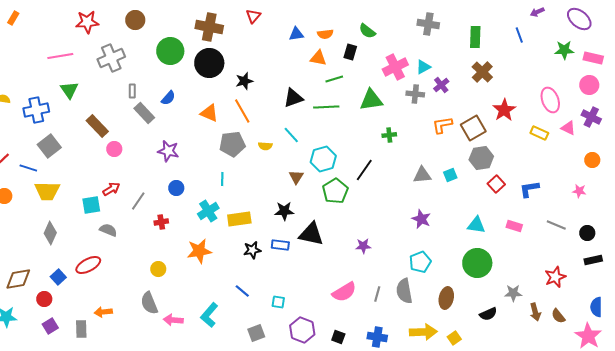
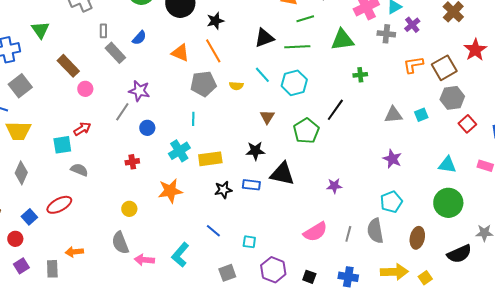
cyan hexagon: (323, 159) -> (294, 83), moved
gray line: (138, 201) -> (122, 112), moved
black semicircle: (488, 314) -> (459, 254), size x1.4

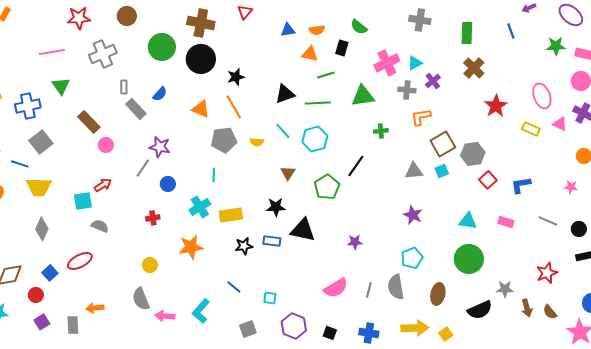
orange L-shape: (413, 65) -> (421, 117), moved
brown square: (444, 68) -> (443, 144), moved

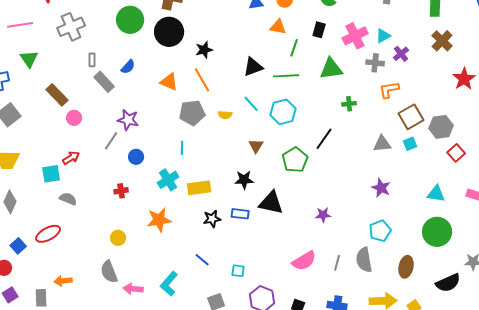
black rectangle: (342, 48) -> (319, 30), moved
green line: (326, 75) -> (294, 48), turned -54

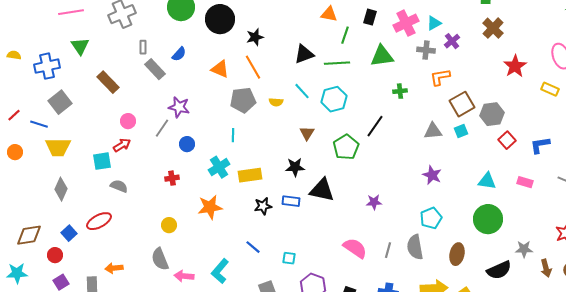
pink circle: (74, 118) -> (128, 121), moved
pink semicircle: (304, 261) -> (355, 248), turned -115

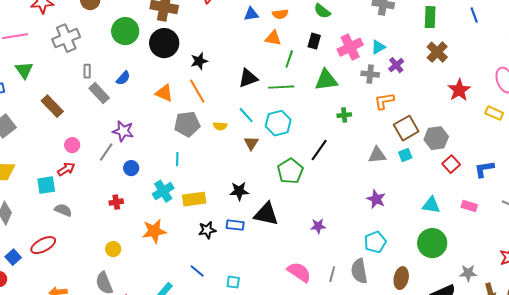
brown triangle: (307, 133) -> (251, 143), moved

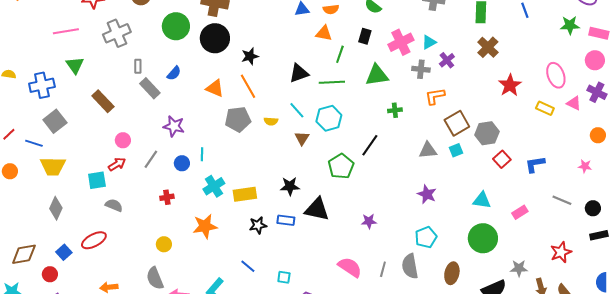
gray line: (106, 152) -> (151, 159), moved
cyan line: (177, 159) -> (202, 154), moved
pink rectangle: (469, 206) -> (520, 212), moved, turned -49

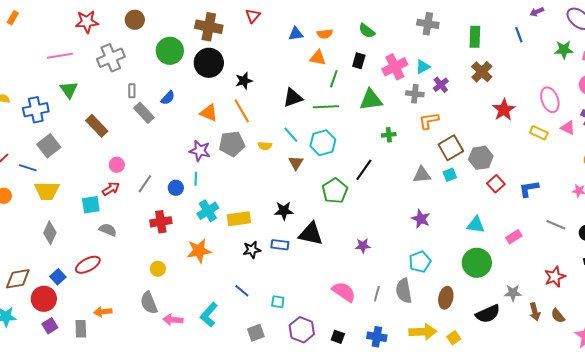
purple star: (174, 126) -> (200, 151), moved
red cross: (167, 197) -> (161, 222), size x1.5
red circle: (50, 274) -> (44, 299), size x1.6

